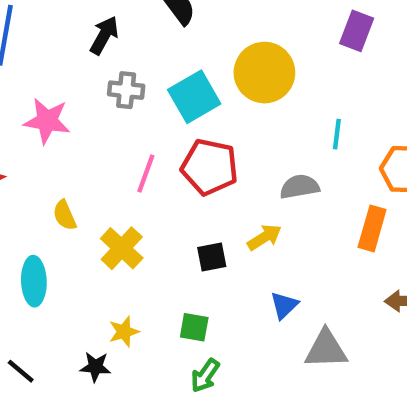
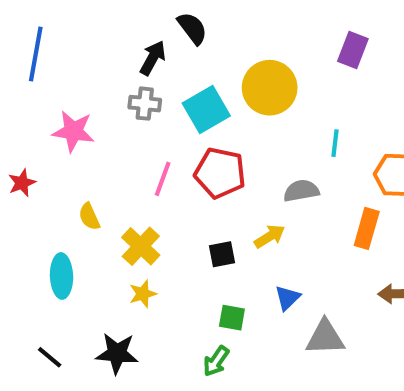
black arrow: (104, 35) -> (153, 58), moved
green square: (194, 327) -> (232, 318), moved
yellow star: (124, 332) -> (143, 294), moved
black star: (95, 367) -> (117, 353), size x1.5

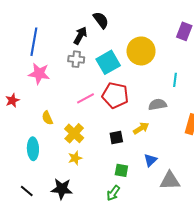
blue line: (36, 54) -> (34, 42), moved
pink line: (163, 179) -> (85, 98), turned 42

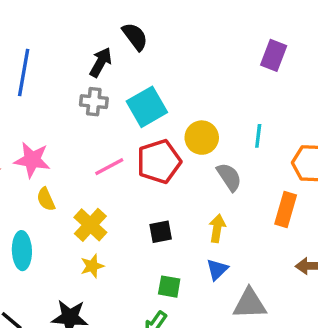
yellow circle: (141, 51) -> (202, 138), moved, size x0.7
pink star: (39, 74) -> (32, 160), moved
red pentagon: (115, 95) -> (159, 162), turned -30
gray semicircle: (158, 105) -> (229, 177), turned 66
yellow arrow: (141, 128) -> (217, 228), moved, turned -49

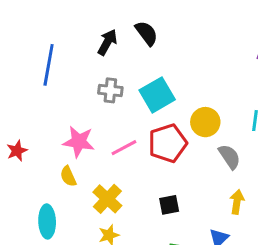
black arrow: (101, 62) -> (107, 42), moved
pink star: (32, 160) -> (79, 142), moved
yellow arrow: (217, 228) -> (237, 202), moved

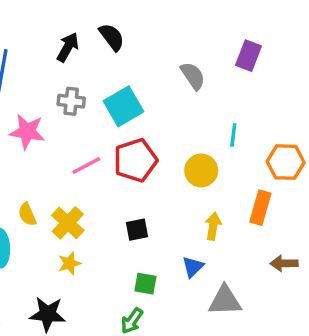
yellow circle: (205, 122) -> (201, 170), moved
pink star: (79, 142) -> (27, 132), moved
gray semicircle: (229, 157) -> (193, 76), moved
yellow semicircle: (68, 176) -> (27, 214), moved

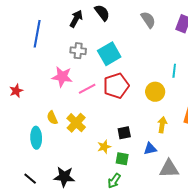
gray semicircle: (193, 76) -> (148, 20), moved
pink star: (27, 132) -> (62, 77), moved
black square: (137, 230) -> (124, 133), moved
yellow star: (69, 263) -> (104, 147), moved
blue triangle: (193, 267) -> (150, 149), turned 32

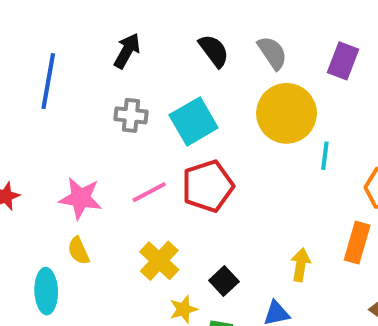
black semicircle: (102, 13) -> (214, 51), moved
pink star: (62, 77) -> (81, 198), moved
yellow circle: (155, 92) -> (287, 113), moved, size x1.5
yellow cross: (76, 123) -> (159, 261), moved
black square: (124, 133) -> (224, 281), turned -32

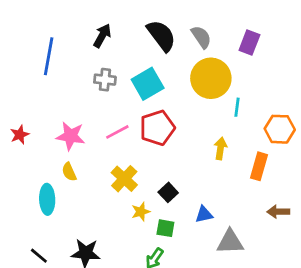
black semicircle: (214, 51) -> (161, 36), size x1.4
yellow arrow: (301, 265) -> (221, 148), moved

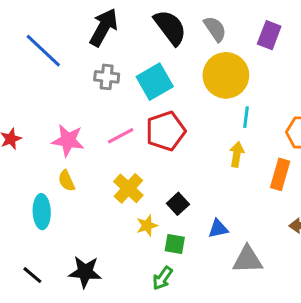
black arrow: (102, 36) -> (104, 27), size x1.4
blue line: (49, 56) -> (43, 51), turned -57
cyan line: (237, 107) -> (246, 117), moved

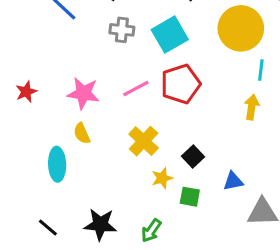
green arrow: (162, 278) -> (151, 231), moved

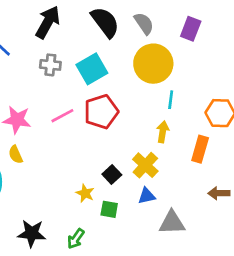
yellow cross: (144, 141) -> (145, 165), moved
yellow star: (162, 178) -> (85, 193), turned -30

